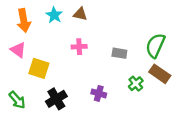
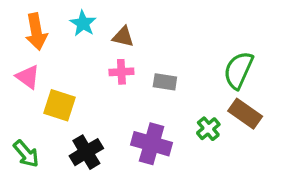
brown triangle: (80, 14) -> (123, 37), moved
gray rectangle: (119, 53) -> (165, 82), moved
purple cross: (99, 93) -> (152, 144), size x1.6

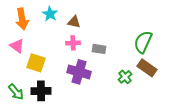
purple cross: (152, 144) -> (79, 72), moved
black cross: (86, 152) -> (41, 91), moved, turned 30

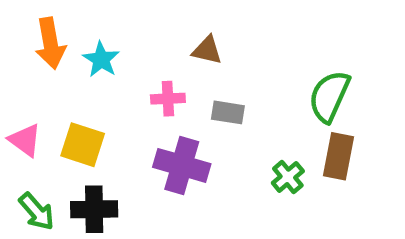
cyan star: (50, 14) -> (101, 59), moved
brown triangle: (74, 22) -> (207, 50), moved
pink triangle: (17, 46) -> (25, 140), moved
brown rectangle: (147, 68) -> (338, 156), turned 66

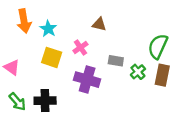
pink cross: (168, 99) -> (80, 47), turned -32
gray rectangle: (228, 112) -> (116, 61), moved
yellow square: (83, 145) -> (52, 57), moved
green cross: (288, 177) -> (138, 72), moved

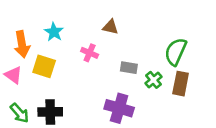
orange arrow: (24, 21) -> (22, 44), moved
pink cross: (80, 47) -> (90, 53), turned -32
yellow square: (52, 57) -> (44, 66), moved
purple cross: (87, 80) -> (119, 108), moved

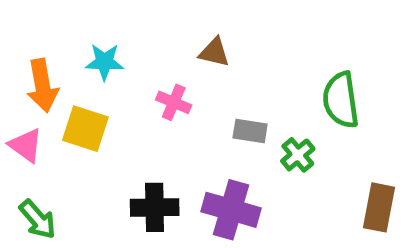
cyan star: (54, 32) -> (104, 62), turned -30
green semicircle: (176, 52) -> (341, 100), turned -32
brown rectangle: (181, 84) -> (379, 207), moved
black cross: (50, 112) -> (155, 207), moved

